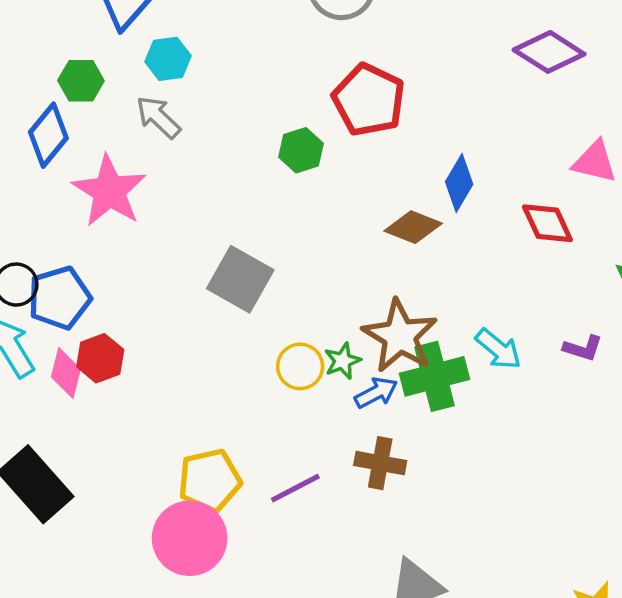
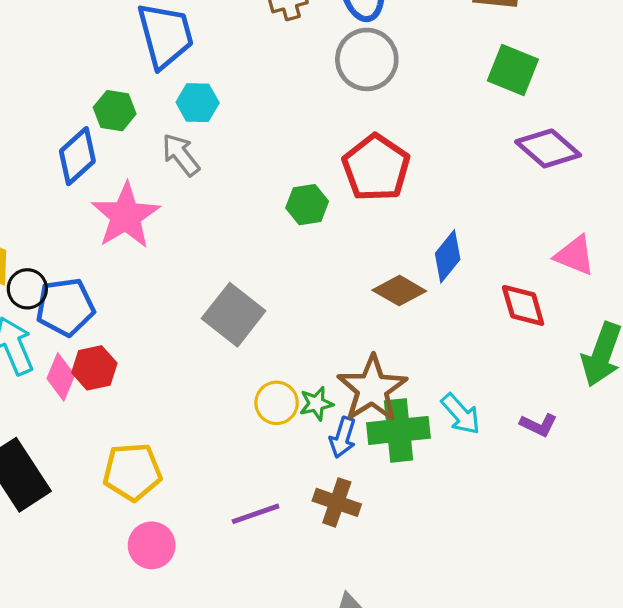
blue arrow: (376, 393) -> (343, 437), turned 126
yellow pentagon: (210, 480) -> (132, 472), moved
pink circle: (190, 538) -> (152, 545), size x0.7

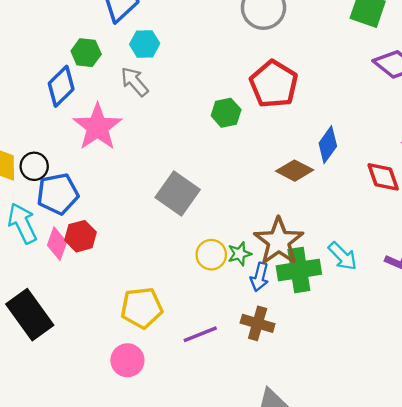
black circle: (27, 289) -> (34, 166), moved
yellow pentagon: (132, 472) -> (142, 308), moved

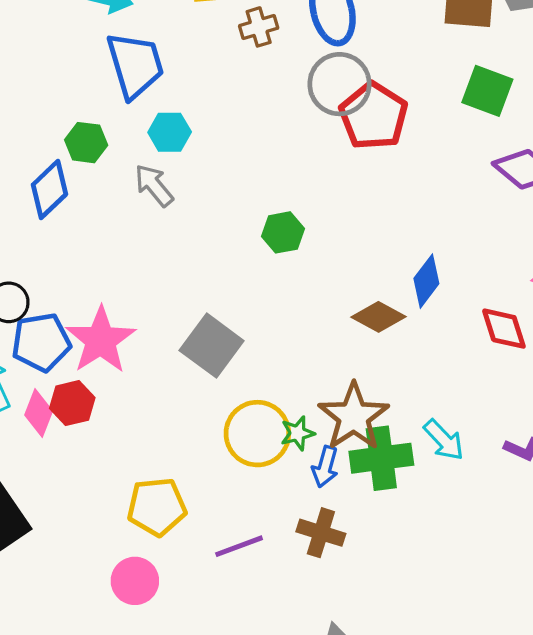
red pentagon: (274, 84) -> (374, 116), moved
pink star: (97, 127) -> (101, 340), moved
yellow circle: (211, 255) -> (257, 434), size x1.5

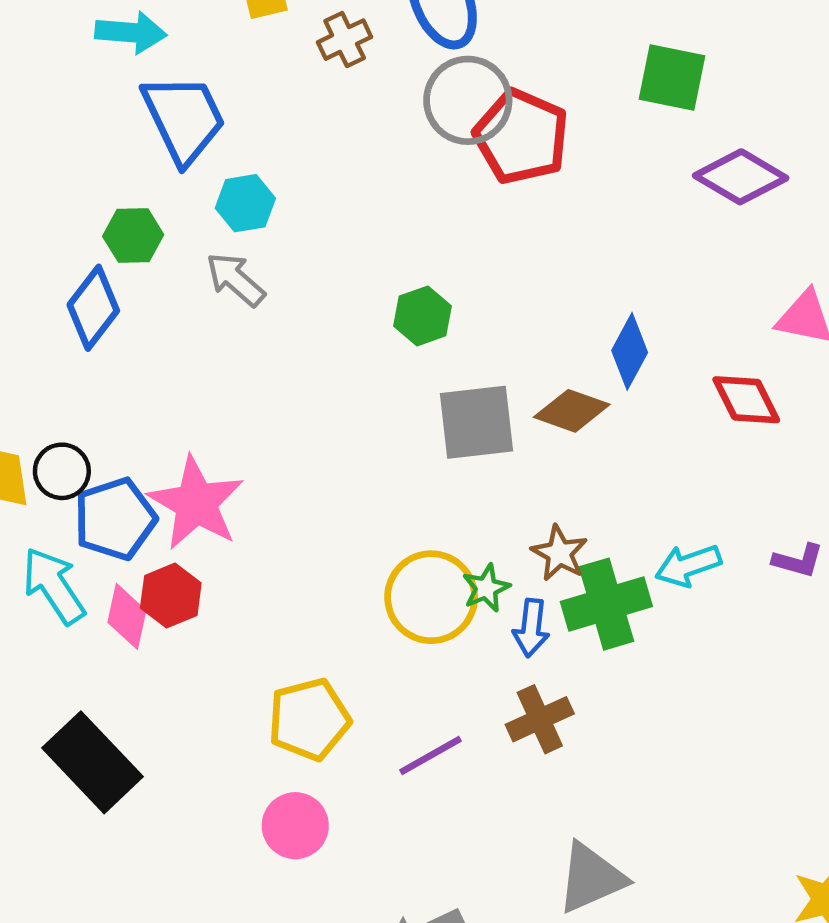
gray square: (212, 346) -> (476, 422), moved, turned -34
brown star: (354, 417) -> (559, 553), size x0.6
cyan arrow: (444, 440) -> (688, 565), turned 123
brown cross: (321, 533) -> (540, 719), turned -33

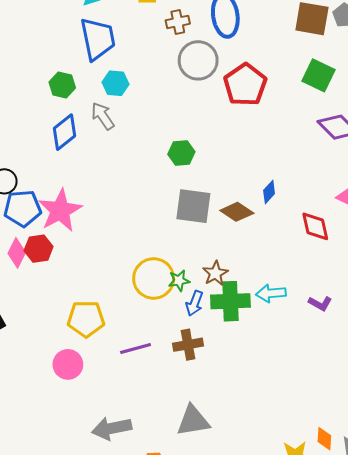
gray circle: (468, 100) -> (198, 60), moved
blue diamond: (93, 308) -> (64, 132), moved
blue diamond: (630, 351) -> (269, 192), size x0.7

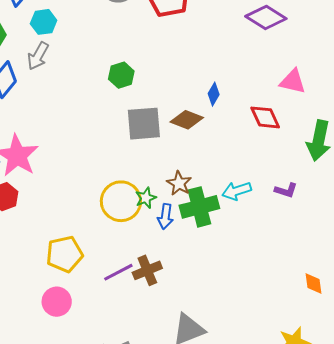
gray arrow: (103, 116) -> (38, 56), turned -104
brown cross: (188, 345) -> (147, 270), moved
orange diamond: (324, 439) -> (314, 284), moved

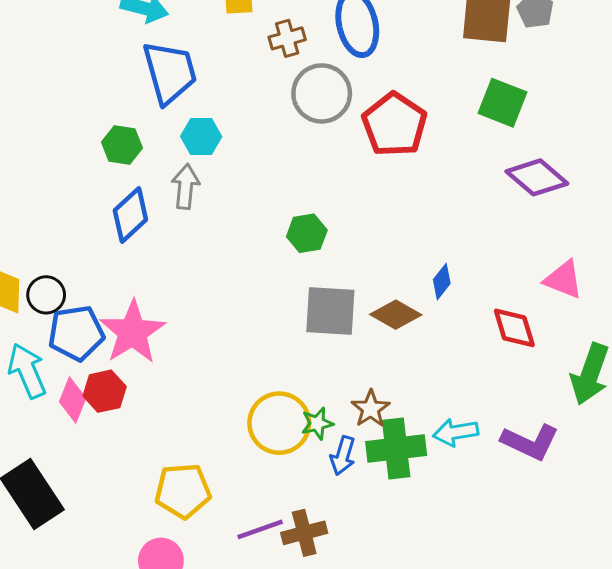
gray arrow: (38, 56) -> (185, 187), turned 148
purple L-shape: (286, 190) -> (530, 442), size x1.6

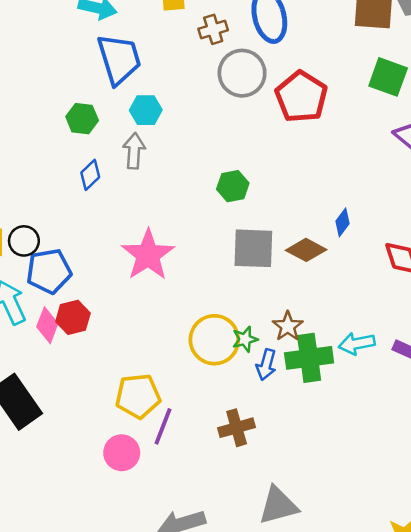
blue diamond: (130, 215) -> (90, 175), size x0.7
pink star: (132, 332) -> (148, 255), moved
purple line: (260, 529) -> (163, 426), moved, turned -48

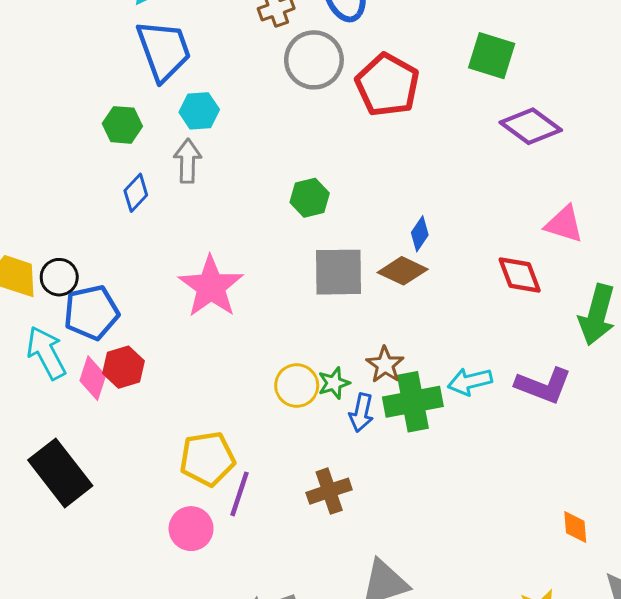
blue diamond: (342, 222) -> (420, 234), moved
yellow circle: (214, 340) -> (297, 386), size x0.7

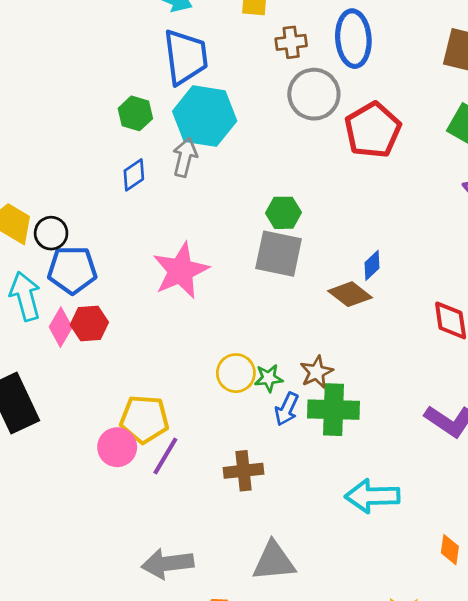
cyan hexagon: (199, 111) -> (205, 116), size x1.8
gray square: (338, 272) -> (279, 254), moved
cyan arrow: (470, 381) -> (372, 496), moved, size x1.4
pink circle: (191, 529) -> (117, 447), moved

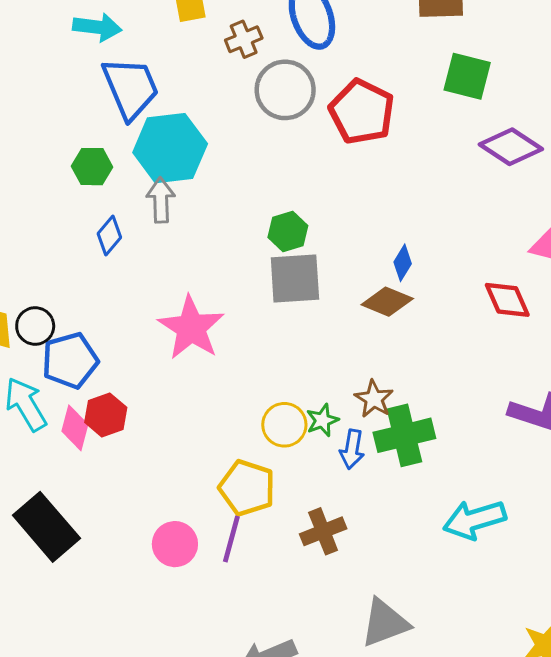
yellow pentagon: (144, 419) -> (247, 488), moved, turned 30

